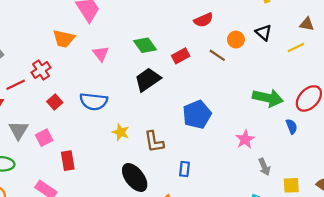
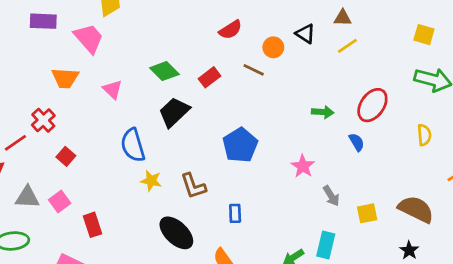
brown triangle: (307, 24) -> (343, 18), moved
green arrow: (268, 98) -> (323, 112), size x0.6
blue semicircle: (94, 101) -> (133, 145), moved, turned 76
gray triangle: (18, 130) -> (27, 197), turned -50

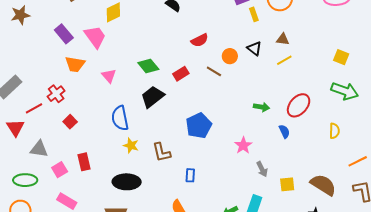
purple rectangle: (43, 21) -> (64, 34), moved, turned 42
pink square: (60, 201) -> (60, 170), moved
red rectangle: (92, 225) -> (84, 162), moved
black ellipse: (176, 233) -> (127, 182), moved, turned -48

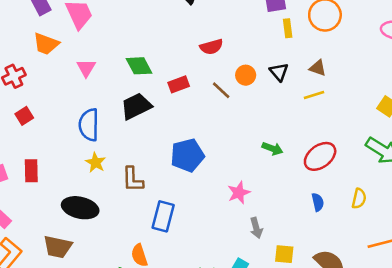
blue semicircle: (284, 131) -> (318, 202), moved
blue rectangle: (190, 175) -> (163, 216), size x1.6

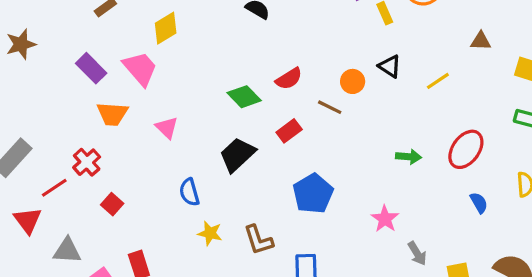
red semicircle: (211, 47) -> (289, 79), moved
green diamond: (139, 66) -> (244, 97), moved
brown triangle: (318, 68) -> (481, 41), moved
red rectangle: (179, 84) -> (289, 131), moved
blue semicircle: (89, 125) -> (189, 192), size x0.7

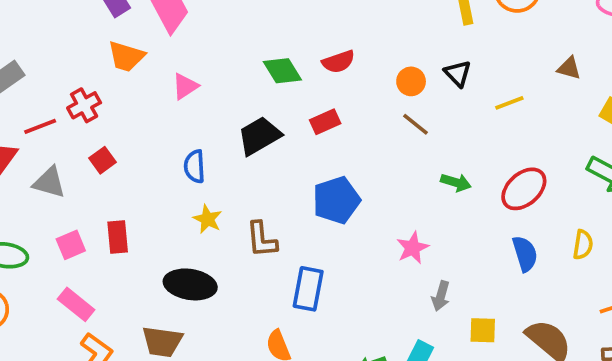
brown line: (330, 107) -> (415, 124), moved
pink triangle: (167, 128) -> (185, 86), turned 30
blue semicircle: (479, 203) -> (525, 254), size x1.4
gray triangle: (67, 251) -> (49, 182), moved
gray arrow: (417, 253) -> (441, 296), turned 35

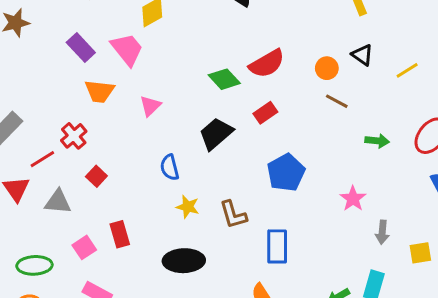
red semicircle: (338, 62) -> (267, 64), size x1.4

